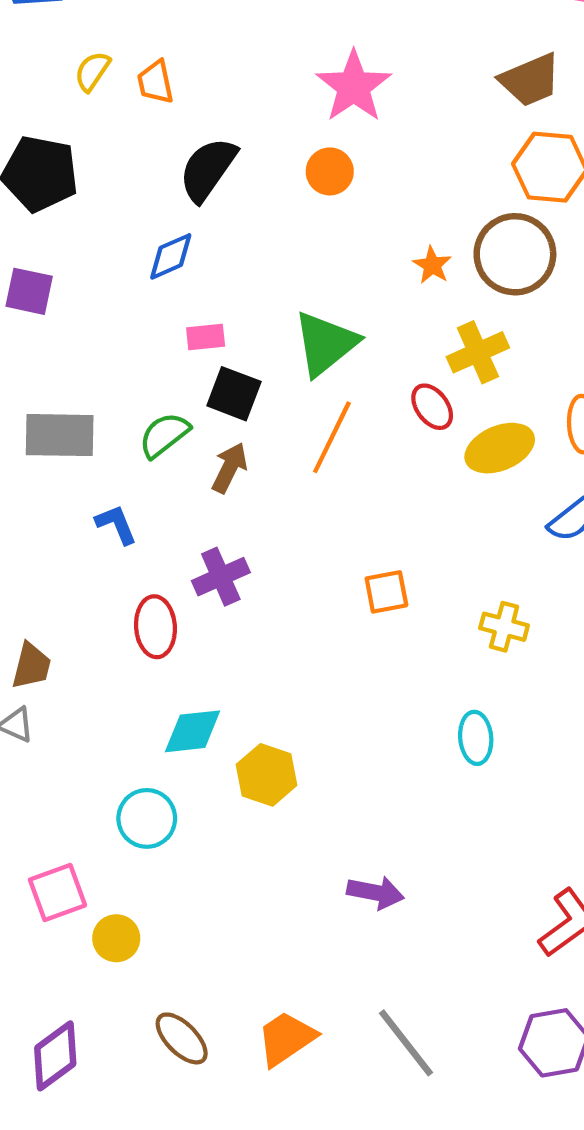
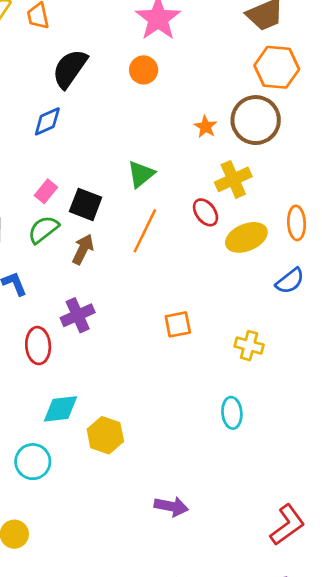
pink rectangle: (206, 337) -> (46, 191), moved, turned -45
green triangle: (325, 344) -> (141, 174), size x0.7

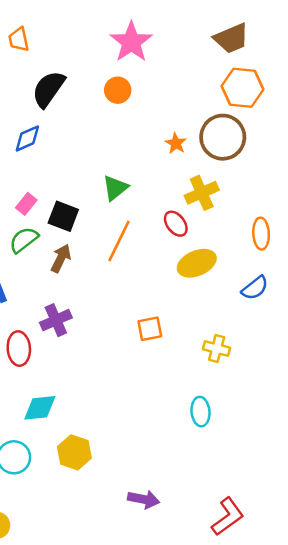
yellow ellipse: (246, 237) -> (197, 263), moved
yellow hexagon: (105, 435) -> (74, 452), moved
red L-shape: (287, 525) -> (228, 517), moved

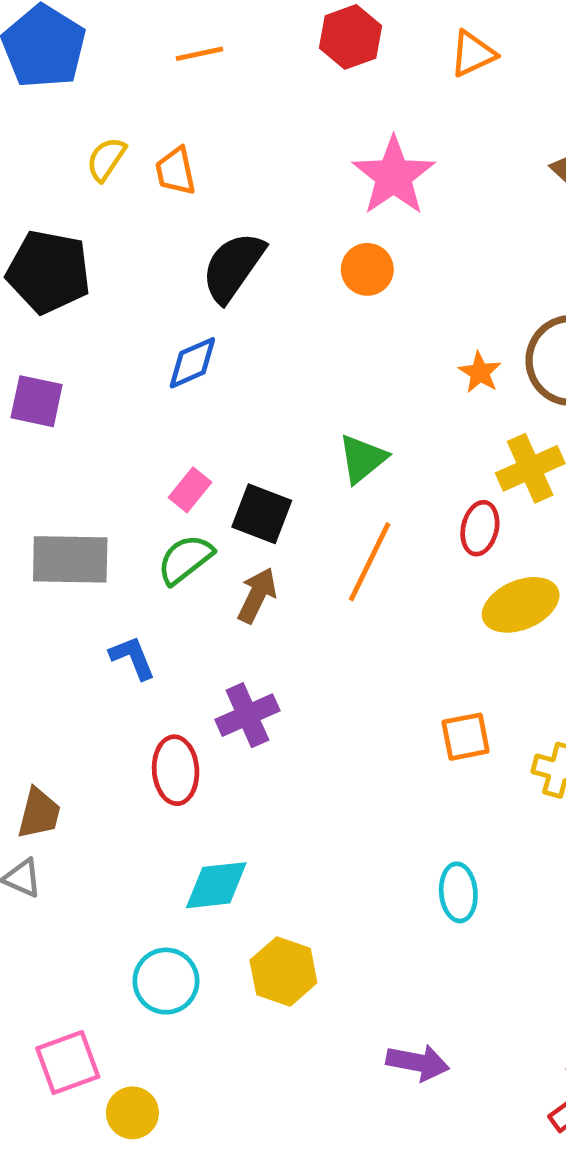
red ellipse: (176, 224) -> (480, 528), turned 50
orange square: (150, 329) -> (466, 737), moved
cyan ellipse: (200, 412) -> (458, 892), moved

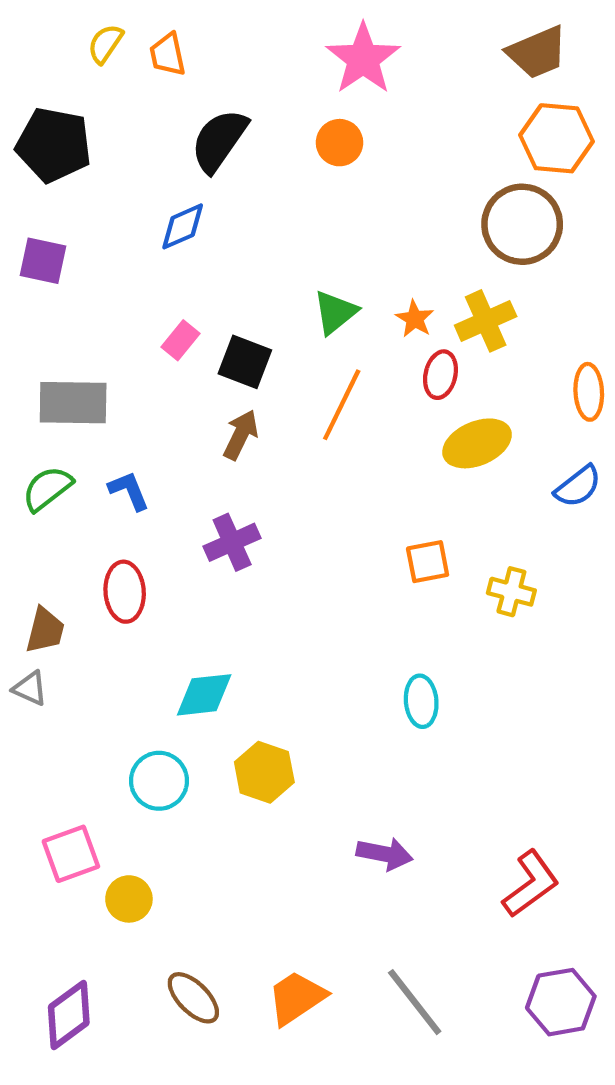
orange star: (480, 372) -> (415, 319), moved
green semicircle: (185, 559) -> (47, 489), moved
red ellipse: (176, 770) -> (125, 592), moved

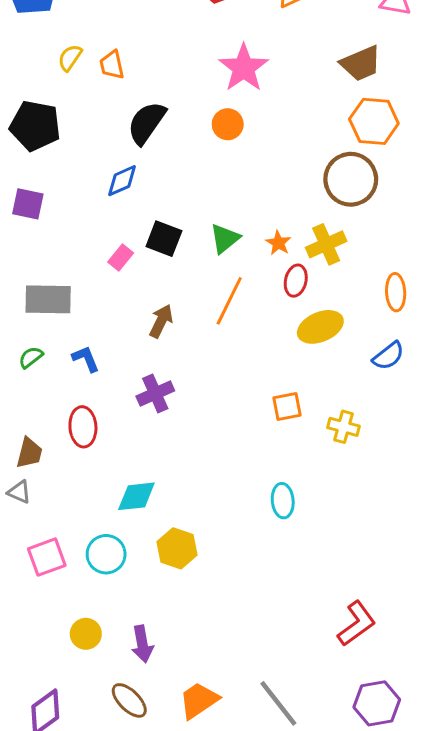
black square: (245, 362) -> (164, 239), moved
green semicircle: (47, 489) -> (31, 357), size x0.7
pink square: (71, 854) -> (47, 557), moved
purple arrow: (385, 854) -> (142, 644), moved, turned 69

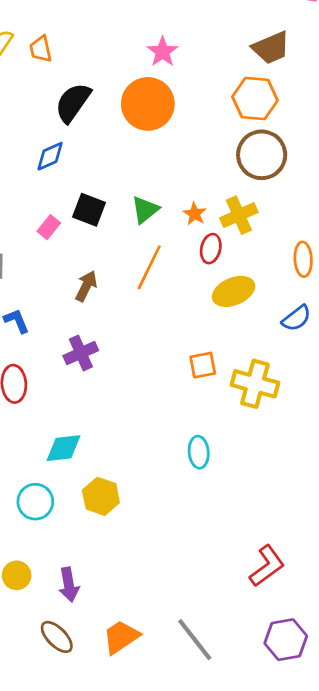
pink star: (244, 68) -> (163, 52), size x0.7
orange hexagon: (374, 121) -> (255, 99), moved
orange circle: (228, 124) -> (148, 104), size x1.8
yellow cross: (344, 427) -> (255, 384), size x1.6

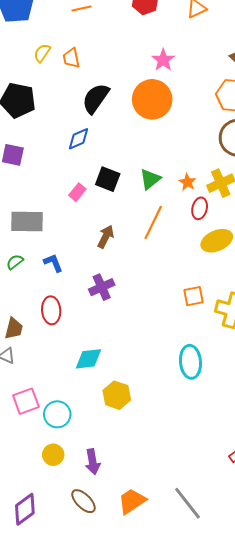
cyan ellipse: (199, 452) -> (190, 362), size x1.4
cyan circle: (35, 502) -> (57, 414), moved

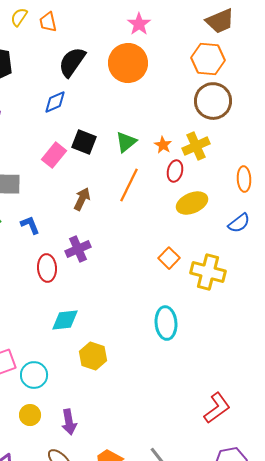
pink rectangle: (77, 192) -> (54, 155), size x1.4
orange square: (194, 296) -> (169, 258), turned -35
red ellipse: (51, 310) -> (47, 268), moved

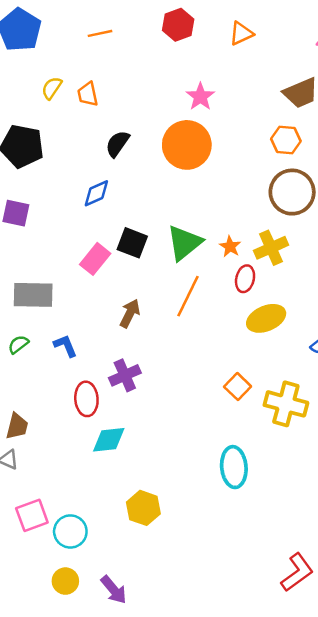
orange hexagon: (208, 59) -> (286, 140), size x0.7
black semicircle: (72, 62) -> (117, 144), size x0.7
green triangle: (126, 142) -> (184, 243), size x1.4
cyan diamond: (65, 320) -> (109, 440), moved
purple arrow: (69, 422) -> (114, 590), turned -30

